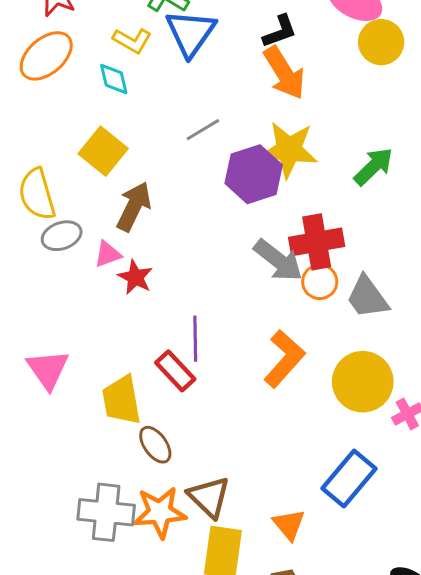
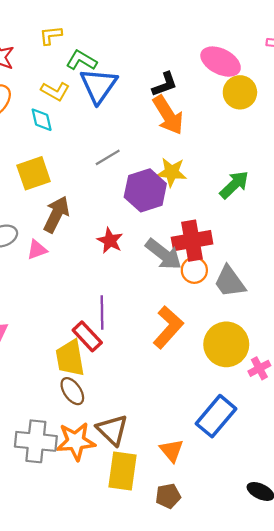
yellow star: (289, 150) -> (172, 172), size x0.7
yellow square: (103, 151) -> (34, 173), turned 32
red star: (135, 277) -> (110, 241), moved
yellow trapezoid: (121, 400) -> (70, 358), moved

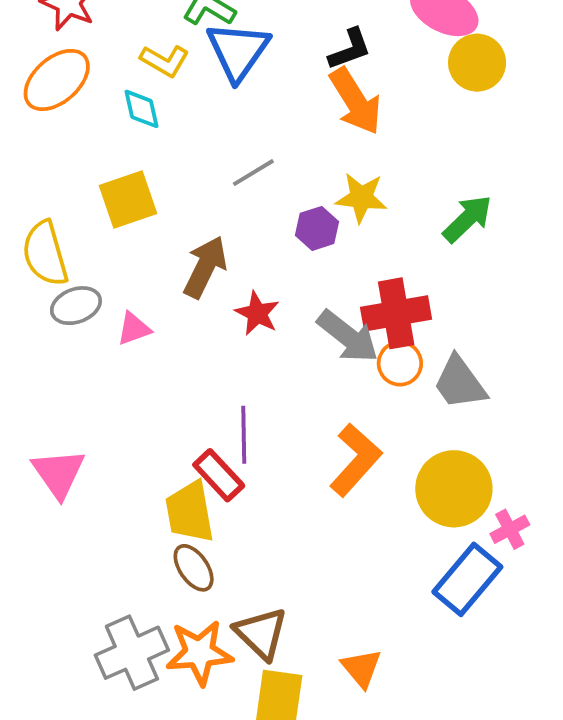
purple hexagon: (145, 190) -> (317, 228), size x0.6
brown arrow: (56, 214) -> (205, 267), moved
blue rectangle: (216, 416) -> (467, 579), moved
gray cross: (36, 441) -> (132, 653), turned -30

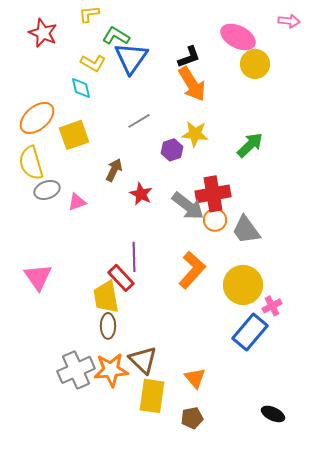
orange ellipse: (57, 80) -> (37, 118), moved
brown arrow: (205, 267) -> (114, 170), size x0.7
brown ellipse: (194, 568) -> (108, 326), turned 35

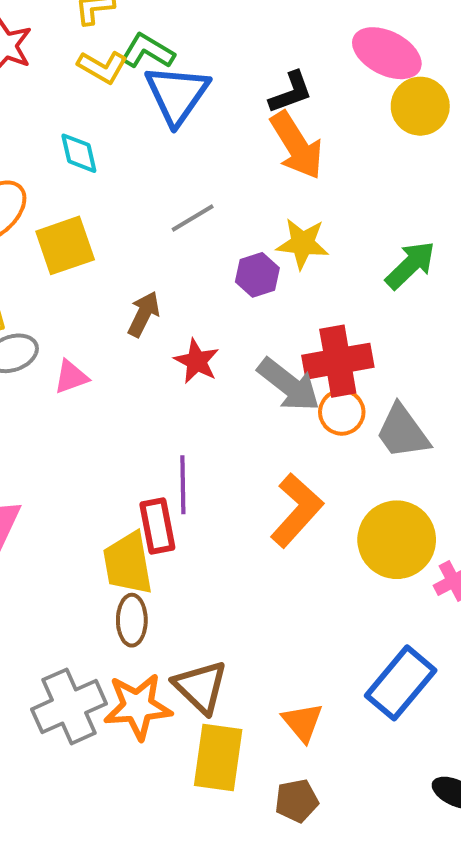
yellow L-shape: (93, 63) -> (102, 67), moved
red rectangle: (121, 278) -> (157, 526), turned 32
blue rectangle: (250, 332) -> (401, 683), moved

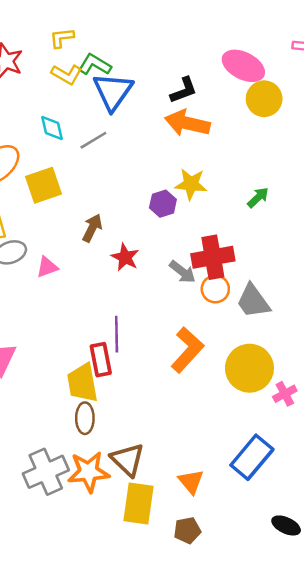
orange arrow: (297, 145) -> (187, 123), turned 135
gray line: (193, 218) -> (93, 140), moved
green arrow: (410, 265) -> (258, 198), size x0.7
gray arrow: (289, 385) -> (182, 272), size x0.7

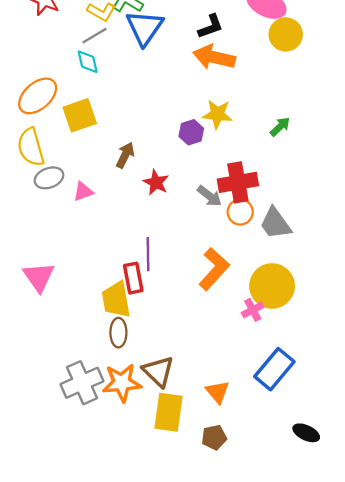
gray line: (93, 140) -> (95, 36), moved
pink cross: (285, 394) -> (253, 310), moved

